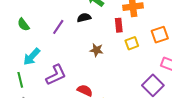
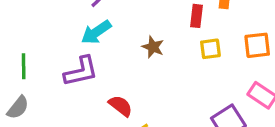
cyan arrow: (32, 57) -> (96, 32), moved

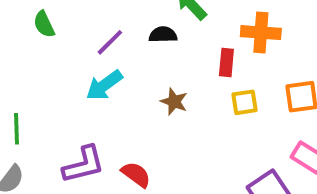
purple L-shape: (81, 71) -> (84, 165), moved

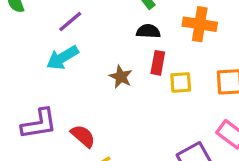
black semicircle: (163, 35) -> (148, 31), moved
red rectangle: (226, 62) -> (158, 63), moved

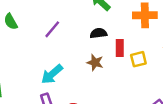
black semicircle: (148, 31) -> (98, 33), moved
cyan arrow: (62, 58) -> (52, 74), moved

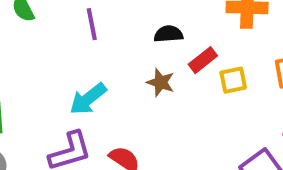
purple line: (52, 29) -> (92, 24), turned -54
red rectangle: (120, 48) -> (203, 60), turned 49

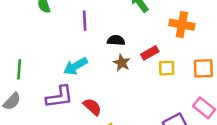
black semicircle: (168, 34) -> (116, 40), moved

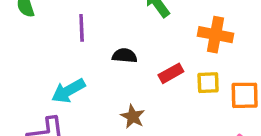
brown star: (122, 63) -> (133, 117), moved
yellow square: (167, 68) -> (208, 83), moved

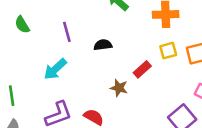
red rectangle: (171, 73) -> (142, 69), moved
cyan arrow: (68, 91) -> (55, 69), moved

